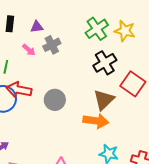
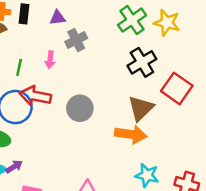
pink arrow: (29, 50) -> (50, 60), moved, turned 56

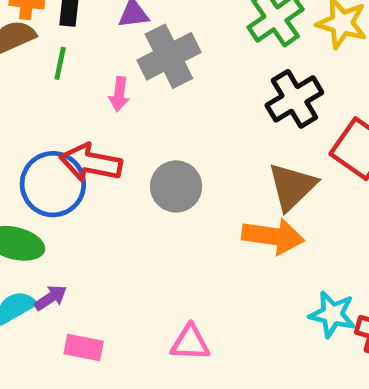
gray cross: (76, 40) -> (169, 56), size x1.4
green line: (19, 67) -> (60, 63), moved
cyan star: (147, 175) -> (332, 314), moved

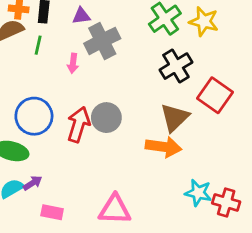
red arrow: (91, 163) -> (79, 125), moved, turned 96
pink triangle: (190, 343) -> (115, 209), size x1.4

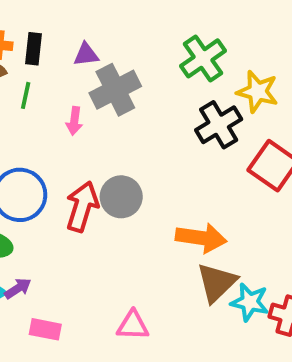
yellow star: (204, 21) -> (258, 92), moved
brown triangle: (175, 118) -> (217, 283), moved
pink triangle: (115, 209) -> (133, 325), size x0.7

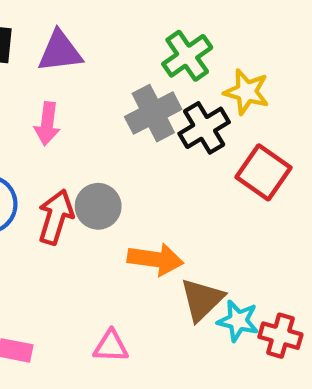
purple triangle: (86, 55) -> (60, 52), size x1.6
gray cross: (115, 90) -> (153, 113), moved
pink arrow: (74, 121) -> (47, 124), size x1.4
orange arrow: (201, 238) -> (155, 259), moved

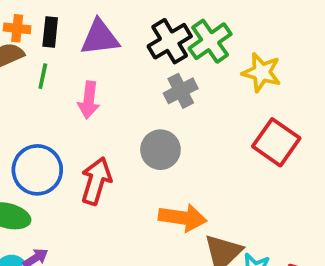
gray cross: (153, 113) -> (181, 91), size x0.7
black cross: (204, 128) -> (170, 41), moved
gray circle: (98, 206) -> (160, 150), moved

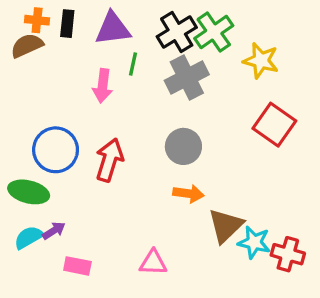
green line: (43, 76) -> (133, 64), moved
gray cross: (181, 91) -> (187, 77), size x1.4
gray circle: (160, 150) -> (183, 146), moved
orange arrow: (183, 218) -> (189, 194), size x0.7

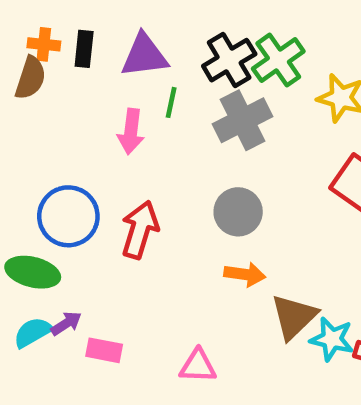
brown semicircle: (27, 45) -> (30, 78), turned 132
pink rectangle: (77, 266) -> (104, 350), moved

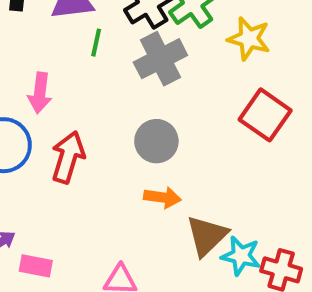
pink arrow: (131, 131) -> (40, 93), moved

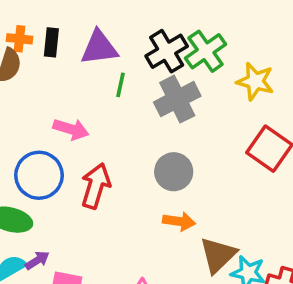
pink arrow: (40, 93) -> (71, 129), turned -80

